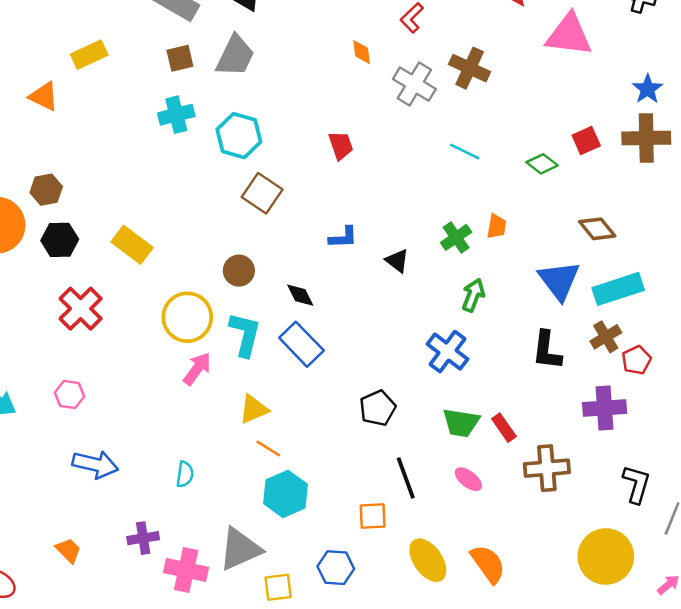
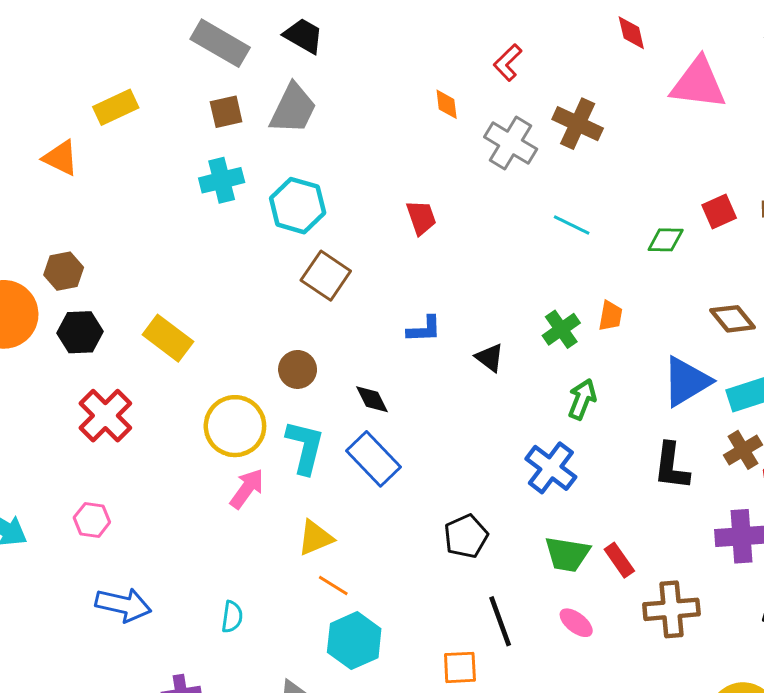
green diamond: (542, 164) -> (666, 240), turned -36
blue triangle: (559, 280) -> (686, 381), turned 36

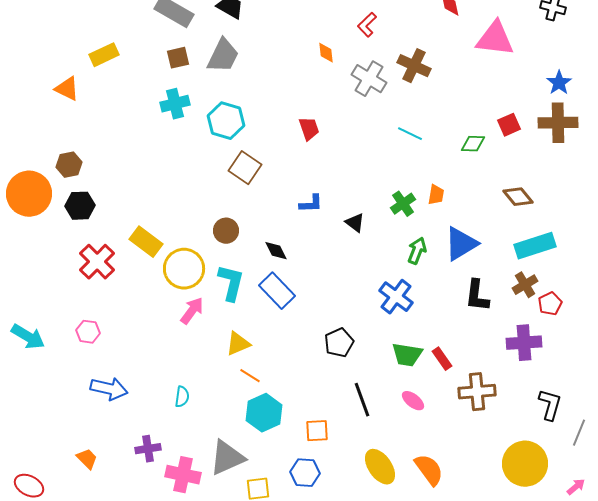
yellow rectangle: (168, 338) -> (146, 242), moved
blue triangle: (686, 381) -> (461, 244), moved
orange square: (460, 667) -> (317, 431), moved

